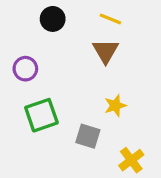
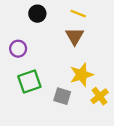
yellow star: (115, 106) -> (81, 75), size x1.5
yellow cross: (131, 160) -> (100, 96), moved

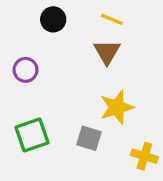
green square: (29, 81) -> (32, 135), moved
yellow cross: (100, 96) -> (144, 156), moved, turned -36

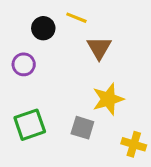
black circle: (53, 19) -> (43, 28), moved
yellow line: (112, 19) -> (76, 18), moved

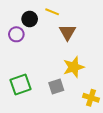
purple circle: (24, 64) -> (16, 34), moved
gray square: (82, 128) -> (56, 86), turned -35

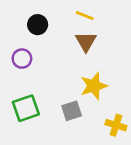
yellow line: (52, 12) -> (85, 15), moved
purple circle: (16, 34) -> (22, 59), moved

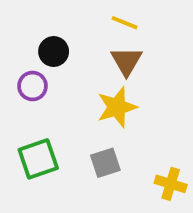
black circle: (38, 25) -> (54, 52), moved
yellow star: (94, 86) -> (117, 107), moved

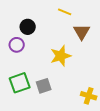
brown triangle: (126, 61) -> (82, 32), moved
gray square: (105, 163) -> (44, 86), moved

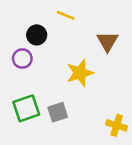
yellow line: (65, 12) -> (66, 15), moved

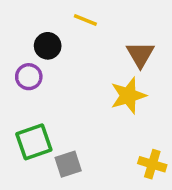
yellow star: (80, 73) -> (128, 96), moved
gray square: (58, 112) -> (68, 164), moved

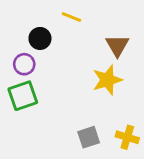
green square: (34, 142) -> (23, 96), moved
gray square: (68, 164) -> (89, 137), moved

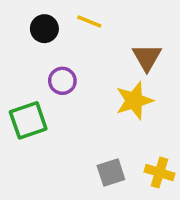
black circle: (40, 38) -> (44, 29), moved
purple circle: (24, 64) -> (62, 81), moved

